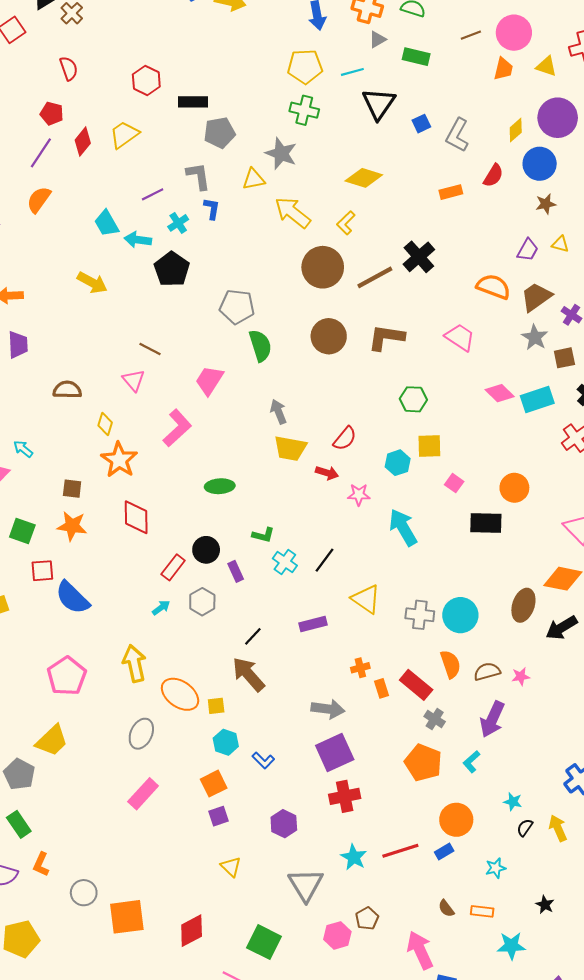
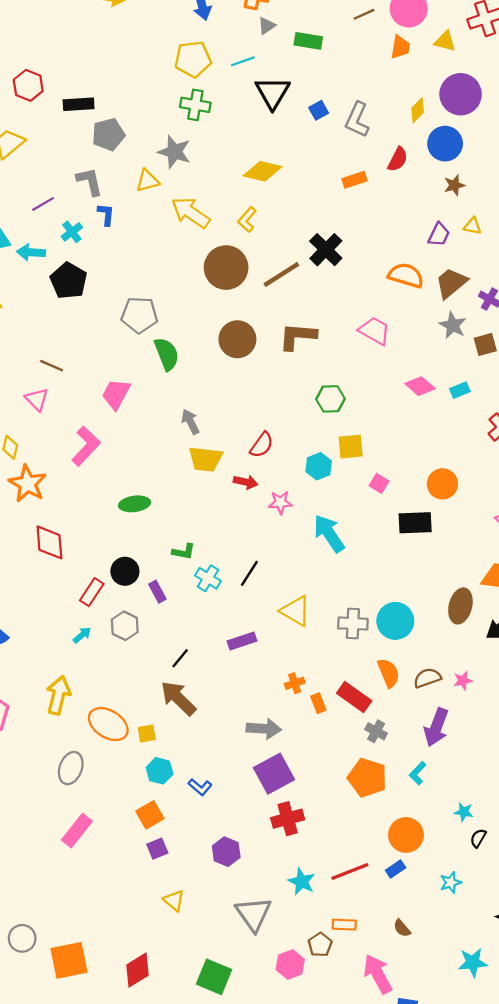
cyan rectangle: (537, 400) -> (460, 390), size x0.6
yellow arrow: (134, 663) -> (58, 695), turned 30
orange rectangle: (482, 911) -> (344, 925), moved

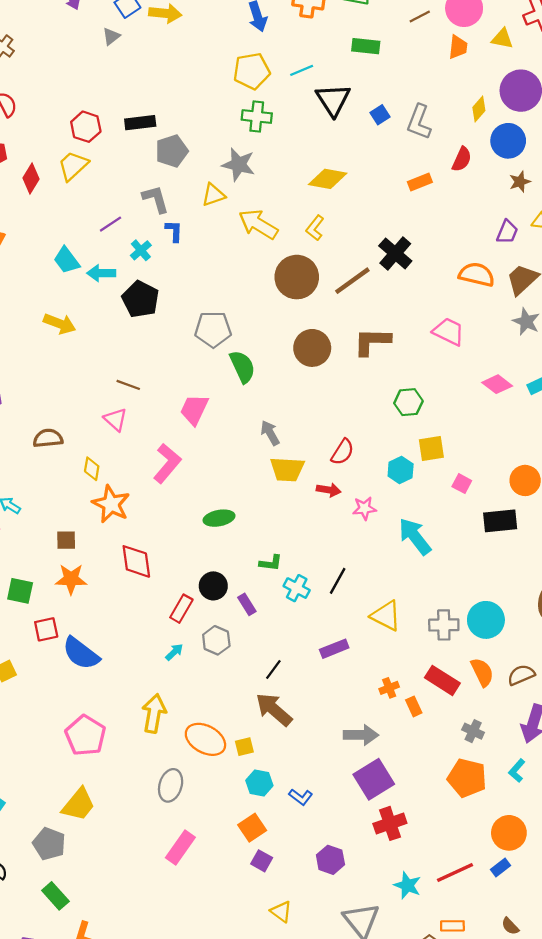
gray triangle: (267, 26) -> (111, 36), moved
red hexagon: (28, 85) -> (86, 127), moved
red rectangle: (354, 697) -> (442, 680), moved
purple square: (157, 849) -> (262, 861), turned -35

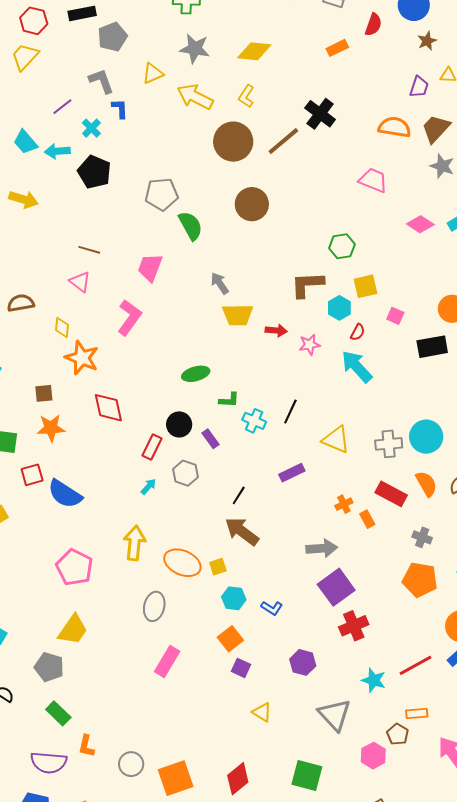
gray star: (239, 165) -> (195, 49), moved
brown L-shape: (372, 342) -> (307, 285), moved
red semicircle: (343, 452) -> (358, 332), moved, size x0.7
green ellipse: (219, 518) -> (196, 374), moved

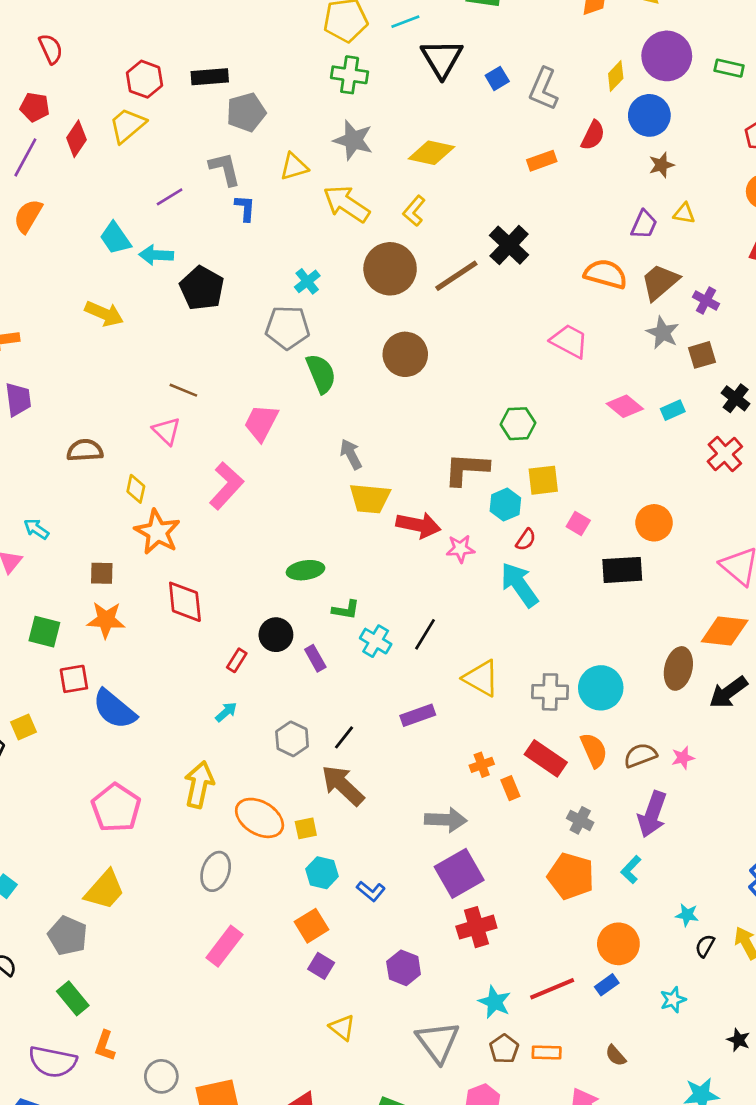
cyan cross: (91, 128) -> (307, 281), moved
red arrow: (276, 330) -> (418, 525), size x1.5
red rectangle: (152, 447) -> (237, 660), size x0.7
gray hexagon: (185, 473) -> (292, 739), moved
brown pentagon: (398, 734) -> (504, 1049), moved

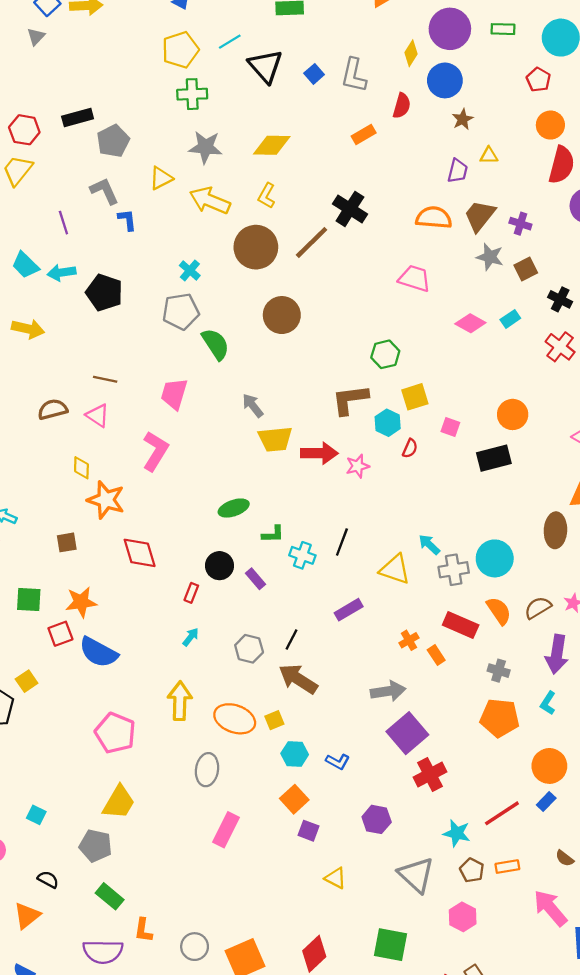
purple line: (170, 197) -> (63, 223), turned -65
brown semicircle: (85, 450) -> (53, 409), moved
cyan arrow: (519, 585) -> (429, 544), moved, size x0.6
orange star: (106, 620) -> (81, 602), moved

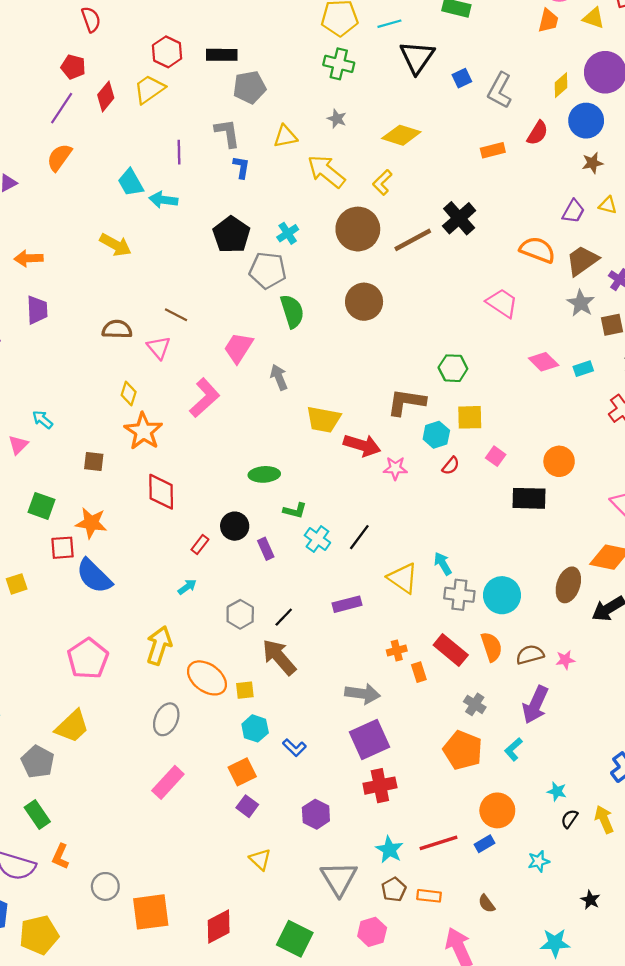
gray star: (205, 147) -> (337, 119), size x0.6
black pentagon: (104, 293) -> (231, 235), moved
gray arrow: (253, 406) -> (279, 377), moved

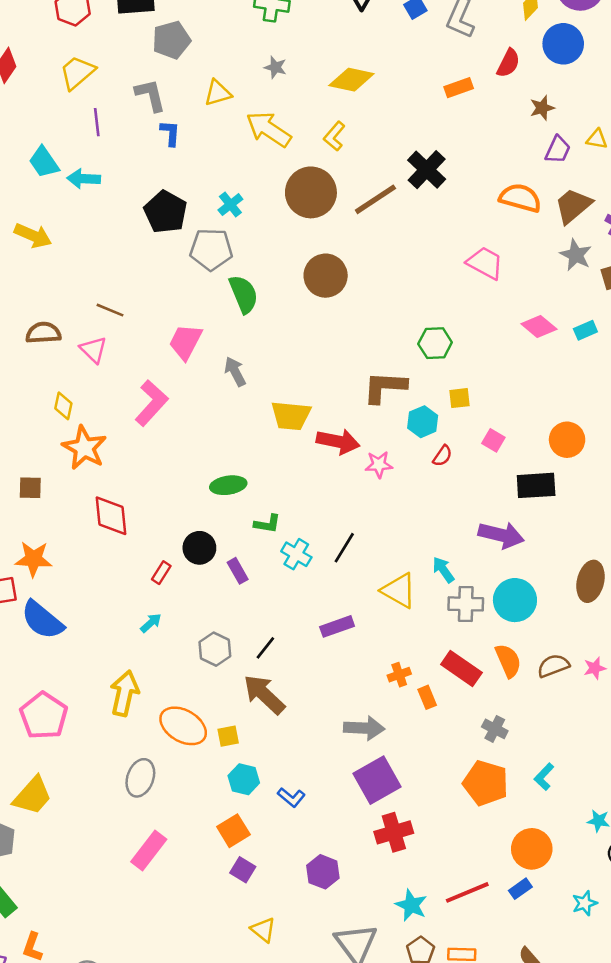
yellow trapezoid: (149, 89) -> (77, 72), moved
brown star: (592, 163) -> (542, 108), moved
yellow square: (470, 417) -> (459, 398), size x0.7
purple arrow: (535, 705) -> (501, 535), moved, turned -96

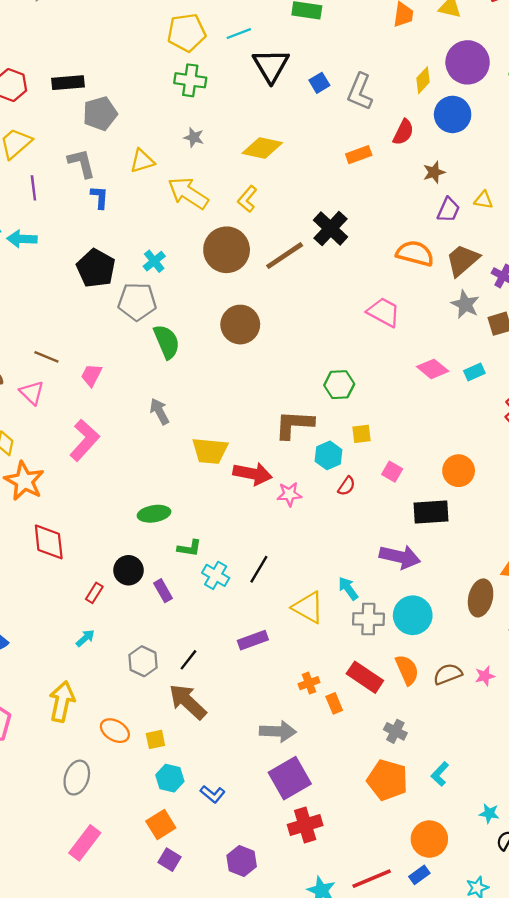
pink trapezoid: (185, 342) -> (91, 375), moved, size x0.7
orange ellipse: (183, 726) -> (115, 731), size x0.7

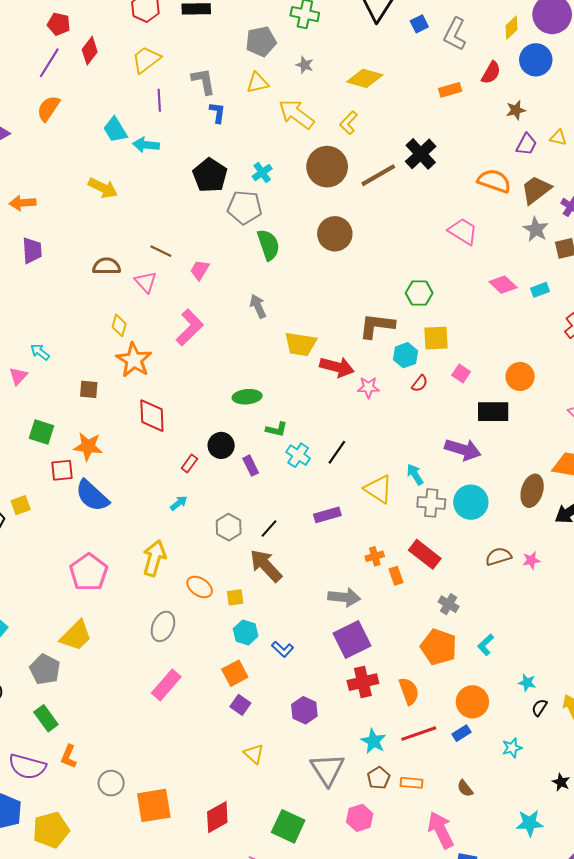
gray pentagon: (100, 114) -> (261, 41), moved
yellow square: (362, 434) -> (436, 338), size x1.5
orange semicircle: (407, 670) -> (409, 691), moved

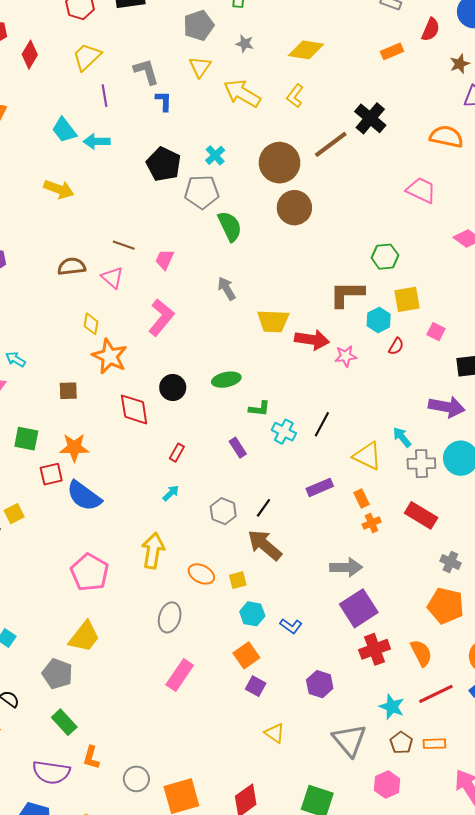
yellow triangle: (257, 83) -> (200, 67), turned -35
brown circle: (327, 167) -> (280, 163), moved
black circle: (221, 445) -> (173, 387), moved
orange rectangle: (396, 576) -> (362, 499), moved

